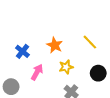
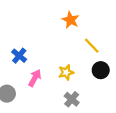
orange star: (55, 45) -> (71, 20), moved
black circle: (98, 73) -> (101, 70), moved

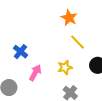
yellow line: (92, 46) -> (78, 42), moved

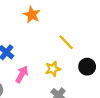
orange star: (69, 18) -> (32, 15), moved

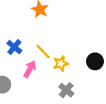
yellow line: (66, 42) -> (43, 51), moved

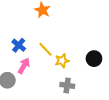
pink arrow: (30, 69) -> (24, 66), moved
gray cross: (66, 90) -> (67, 85), turned -32

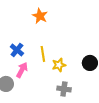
yellow line: (46, 49) -> (43, 54), turned 35

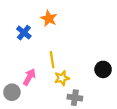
blue cross: (17, 50) -> (24, 33), moved
yellow star: (59, 65) -> (62, 78), moved

